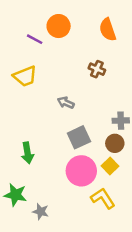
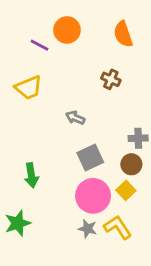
green star: (15, 195) -> (18, 223), turned -30
gray star: (41, 212) -> (88, 229), moved

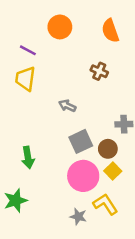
purple line: (40, 45) -> (28, 50), moved
yellow trapezoid: (29, 88) -> (25, 79), turned 120
brown circle: (131, 164) -> (108, 149), moved
gray star: (88, 229) -> (78, 217), moved

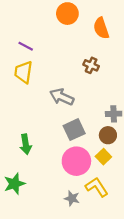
orange circle: (60, 27) -> (67, 14), moved
gray arrow: (67, 106) -> (62, 97), size x1.5
brown circle: (108, 149) -> (108, 135), moved

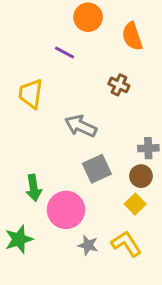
purple line: (26, 46) -> (64, 53), moved
pink circle: (76, 161) -> (66, 210), moved
gray star: (72, 198) -> (88, 245), moved

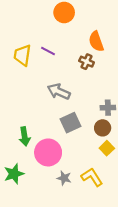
orange semicircle: (132, 36) -> (96, 41), moved
purple line: (64, 53) -> (48, 51), moved
yellow trapezoid: (31, 94) -> (22, 55), moved
yellow square: (135, 204) -> (107, 148), moved

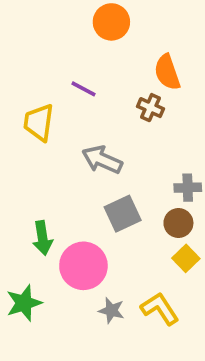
yellow trapezoid: (22, 55) -> (39, 122), moved

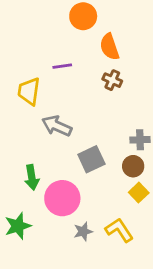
orange semicircle: (167, 72) -> (110, 47), moved
purple line: (83, 89) -> (62, 66), turned -36
gray arrow: (102, 160) -> (57, 126), moved
gray star: (111, 311) -> (83, 231), turned -30

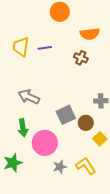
orange semicircle: (110, 47) -> (90, 34), moved, turned -78
yellow trapezoid: (29, 91) -> (21, 47), moved
gray arrow: (57, 126) -> (29, 97), moved
brown circle: (133, 166) -> (86, 123), moved

